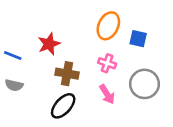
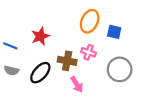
brown cross: (67, 74) -> (67, 61), moved
pink arrow: (107, 94) -> (77, 84), moved
black ellipse: (63, 106) -> (40, 73), moved

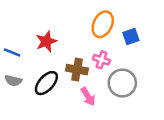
blue square: (114, 32) -> (131, 37), turned -32
gray circle: (120, 69) -> (122, 83), moved

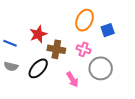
brown cross: (77, 70) -> (56, 49), moved

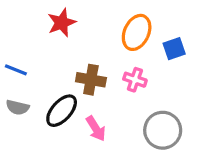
red star: (38, 34) -> (62, 23), moved
gray circle: (101, 68) -> (163, 130), moved
pink arrow: (72, 80) -> (96, 129), moved

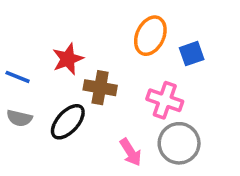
red star: (62, 23) -> (68, 59), moved
pink cross: (135, 80) -> (165, 100), moved, size x1.4
pink arrow: (96, 129) -> (131, 152), moved

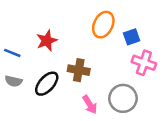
brown cross: (100, 88) -> (79, 70), moved
pink cross: (165, 100) -> (144, 63), moved

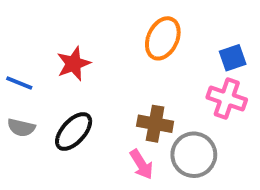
blue square: (132, 37) -> (233, 58), moved
brown cross: (79, 70) -> (155, 124), moved

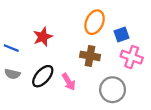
blue square: (233, 58) -> (122, 35), moved
brown cross: (155, 124) -> (90, 56), moved
pink arrow: (141, 164) -> (69, 82), moved

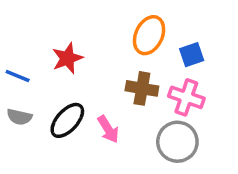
pink cross: (132, 57) -> (186, 97), moved

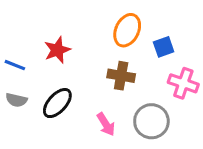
pink cross: (186, 97) -> (183, 83), moved
pink arrow: (108, 129) -> (106, 124), moved

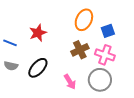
brown cross: (121, 76) -> (80, 50), turned -36
pink cross: (183, 83) -> (105, 55), moved

